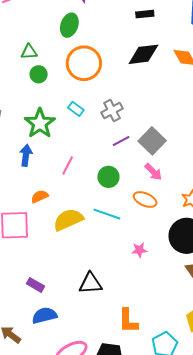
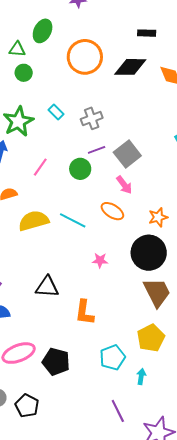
black rectangle: (145, 14) -> (147, 33), moved
green ellipse: (69, 25) -> (43, 31), moved
orange circle: (84, 63) -> (85, 57), moved
green circle: (108, 177) -> (80, 169), moved
orange L-shape: (128, 321) -> (84, 312), moved

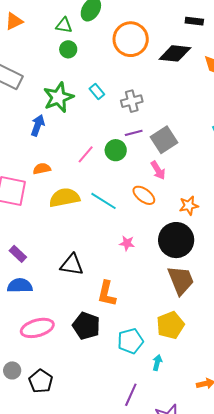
pink line: (40, 167) -> (86, 154), moved
black pentagon: (56, 362) -> (86, 326), moved
purple line: (118, 411) -> (131, 395), turned 45

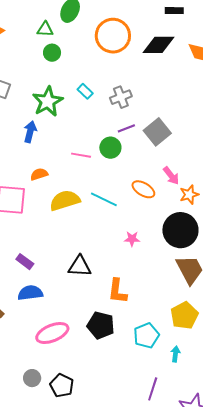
pink line: (86, 154) -> (81, 155), turned 66
pink arrow: (158, 170) -> (171, 176), moved

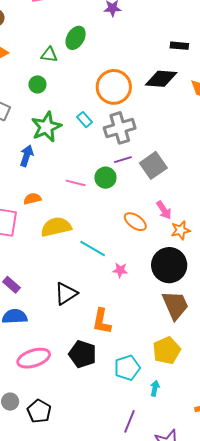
orange circle: (113, 36) -> (114, 87), moved
green circle: (52, 53) -> (37, 84), moved
gray cross: (121, 97) -> (120, 128), size x1.4
cyan line: (104, 199) -> (93, 249), moved
black triangle: (80, 266) -> (66, 294), turned -40

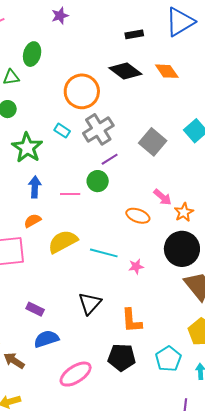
black diamond: (161, 79) -> (125, 71), turned 48
blue arrow: (27, 156) -> (35, 187), moved
gray square: (153, 165) -> (153, 142), moved

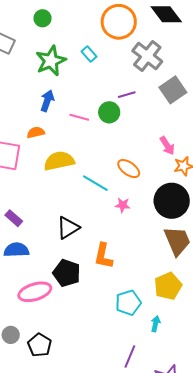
gray cross: (98, 129) -> (147, 56), moved, turned -36
orange ellipse: (138, 216) -> (129, 169), moved
black pentagon: (122, 357) -> (67, 273), moved

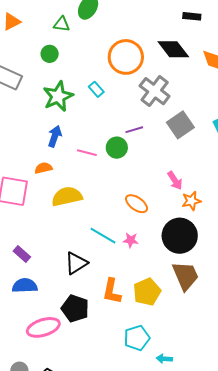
cyan line: (95, 183) -> (103, 236), moved
yellow pentagon: (168, 286) -> (147, 292), moved
cyan arrow: (156, 324) -> (164, 359), turned -98

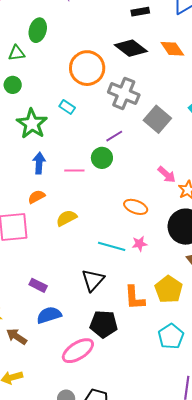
yellow semicircle: (67, 196) -> (67, 218), size x0.7

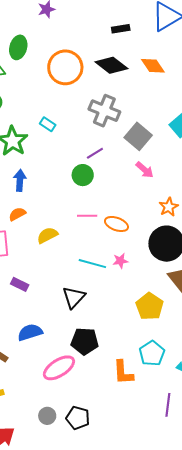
orange circle: (87, 68) -> (65, 67), moved
pink line: (74, 171) -> (87, 216), moved
pink arrow: (167, 175) -> (145, 170), moved
purple rectangle: (38, 285) -> (20, 284), moved
orange L-shape: (135, 298) -> (123, 372), moved

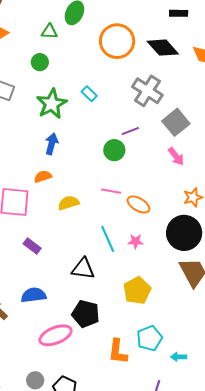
cyan line: (92, 264) -> (108, 239), turned 40
black triangle: (74, 297) -> (83, 269), turned 45
yellow pentagon: (150, 306) -> (137, 291), moved

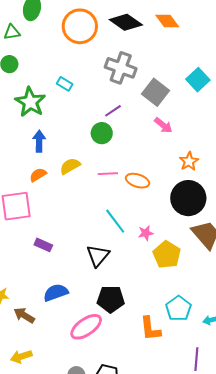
yellow semicircle: (68, 203) -> (70, 166), moved
pink star: (136, 241) -> (146, 233), moved
black triangle: (83, 269) -> (98, 256), turned -45
yellow pentagon: (137, 291) -> (167, 255), moved

